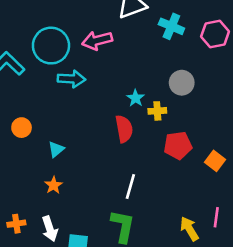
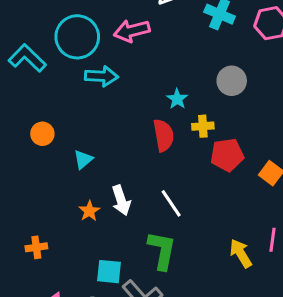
yellow cross: (157, 111) -> (203, 126), moved
orange star: (54, 185) -> (89, 211), moved
white line: (130, 187) -> (171, 203), turned -50
white arrow: (50, 229) -> (121, 200), moved

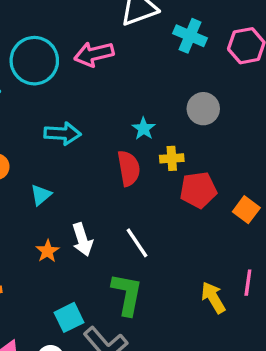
cyan arrow: (101, 76) -> (62, 134), moved
cyan square: (109, 272) -> (69, 317), turned -32

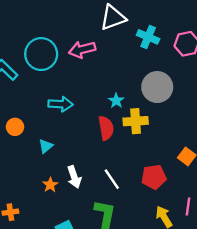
gray circle: (203, 109) -> (157, 87), size x1.4
yellow cross: (172, 158) -> (136, 121), size x1.5
red pentagon: (198, 190) -> (154, 177), moved

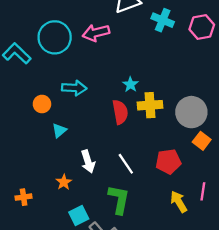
gray circle: (157, 87) -> (191, 112), moved
orange circle: (15, 127) -> (42, 104), moved
orange star: (50, 185) -> (64, 182), moved

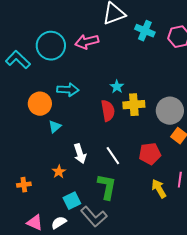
orange circle: (42, 104) -> (40, 104), size x1.5

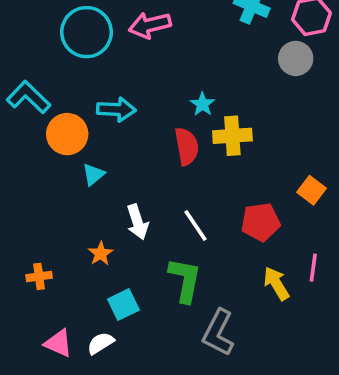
cyan L-shape: (18, 60) -> (29, 97), moved
gray circle: (170, 111) -> (296, 58), moved, size x0.7
gray L-shape: (94, 217) -> (218, 333), moved, turned 68

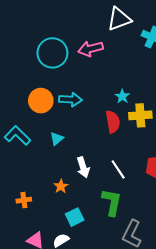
cyan L-shape: (29, 97) -> (18, 136), moved
orange circle: (67, 134) -> (41, 101), moved

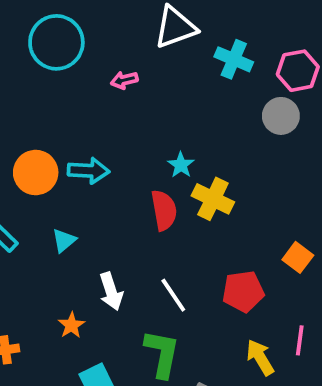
pink arrow: (91, 49) -> (124, 80), size x0.6
cyan circle: (52, 53) -> (56, 42), moved
yellow cross: (140, 115) -> (213, 199), turned 30

